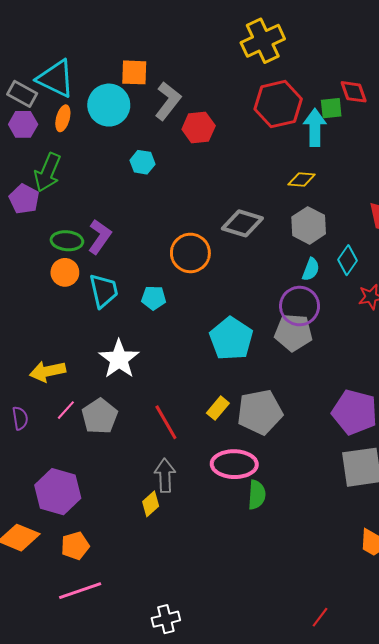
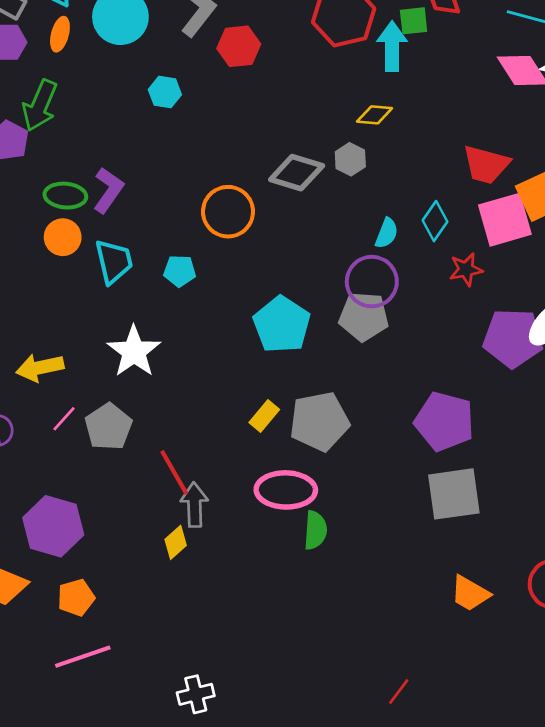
gray hexagon: (309, 225) -> (350, 159), moved, size x0.7
red line: (166, 422) -> (174, 472), moved

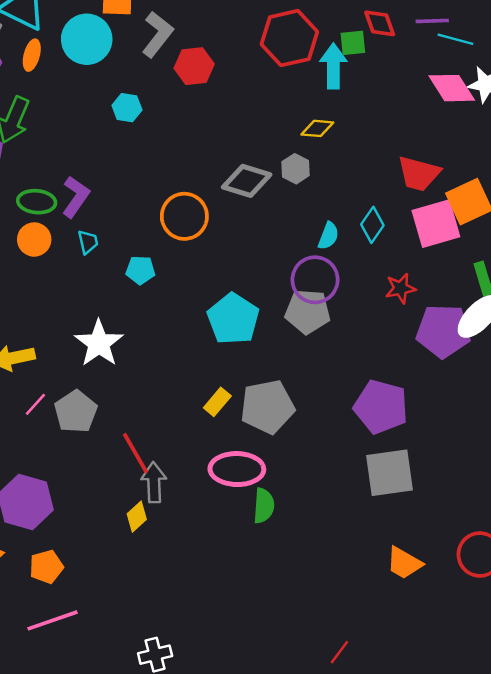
cyan trapezoid: (114, 261) -> (88, 242), moved, size x0.6
red star: (466, 269) -> (400, 288), moved

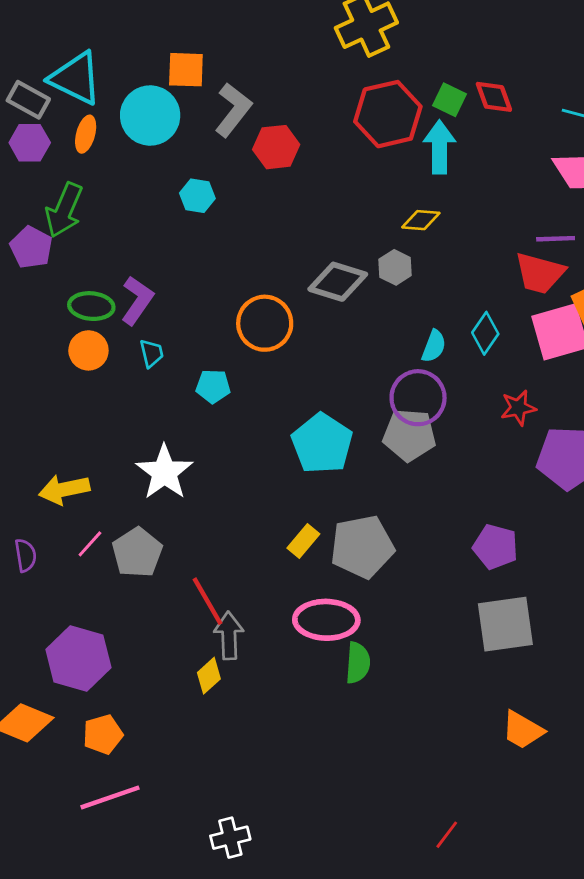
purple line: (432, 21) -> (556, 239), moved
green square: (353, 43) -> (450, 100), moved, turned 32
purple pentagon: (381, 407) -> (495, 547), size x0.7

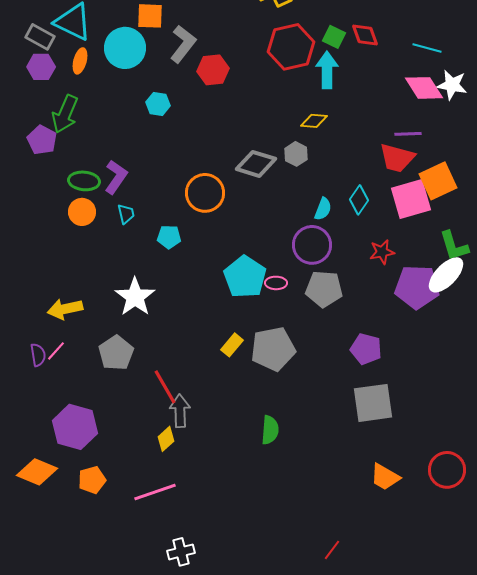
gray pentagon: (409, 435) -> (324, 289), moved
pink line: (90, 544) -> (56, 351), moved
pink ellipse: (326, 620) -> (276, 283), moved, size x0.5
pink line: (110, 797) -> (155, 492), moved

